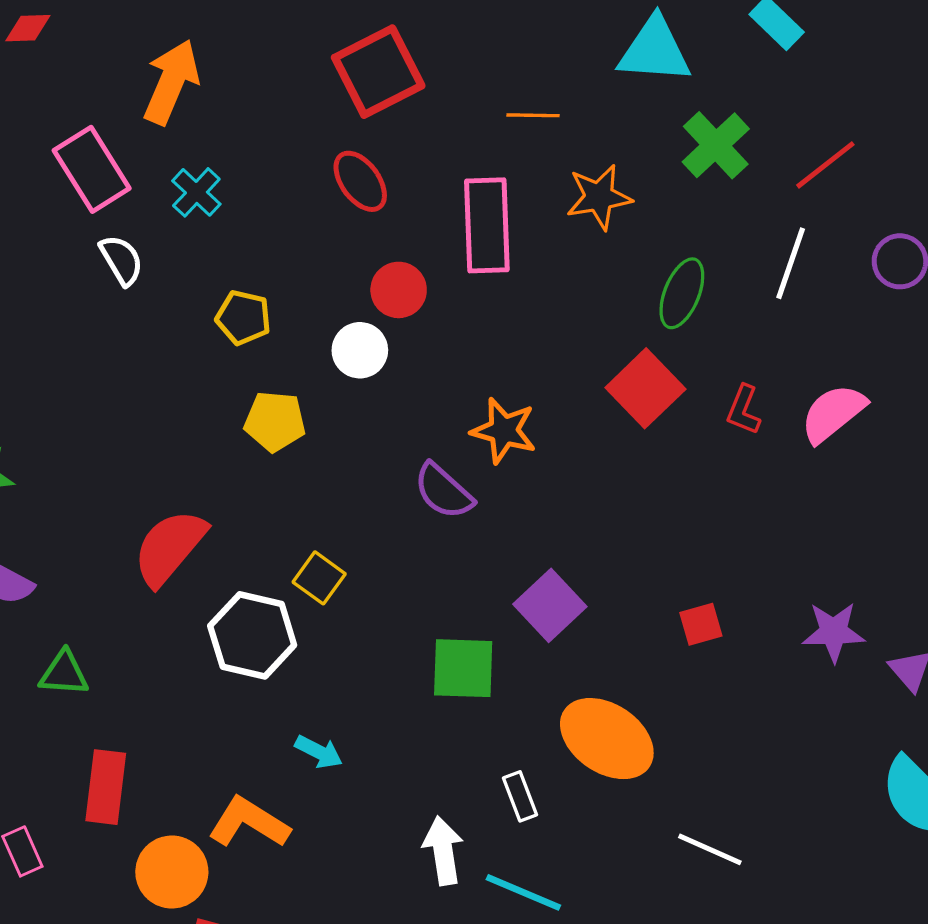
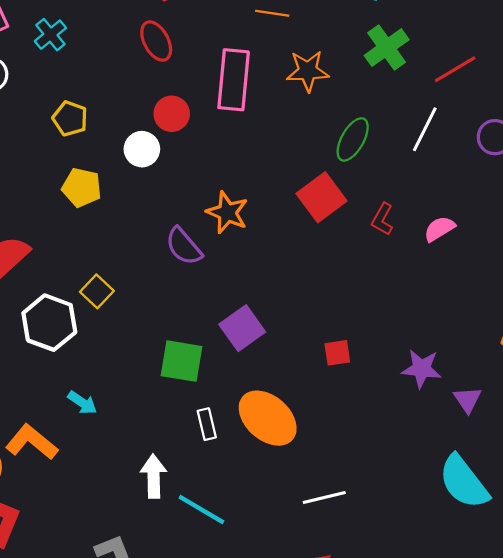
pink semicircle: (833, 413) -> (439, 229), size x0.7
white rectangle: (520, 796) -> (207, 424), moved
white line: (710, 849) -> (324, 498), turned -45

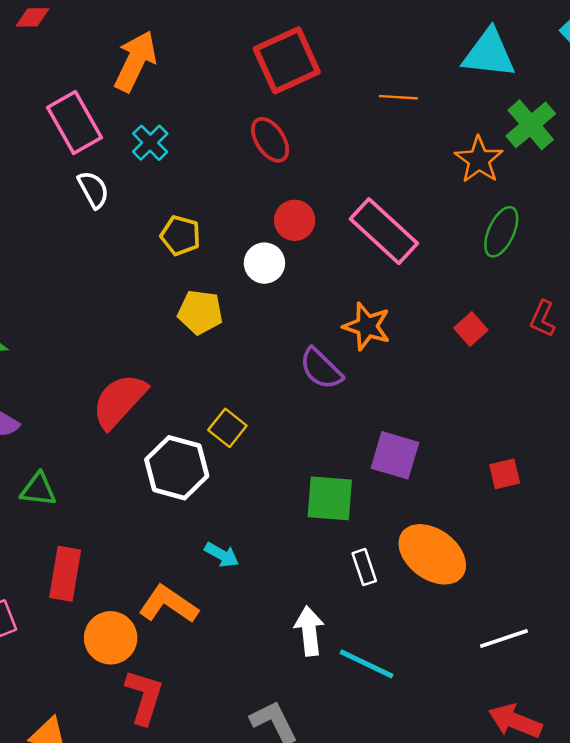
orange star: (308, 71) -> (479, 160), moved, turned -30
pink rectangle: (234, 80) -> (384, 231), moved, turned -48
red square: (321, 197) -> (471, 329), moved, size x0.6
purple square: (242, 328) -> (395, 455), turned -33

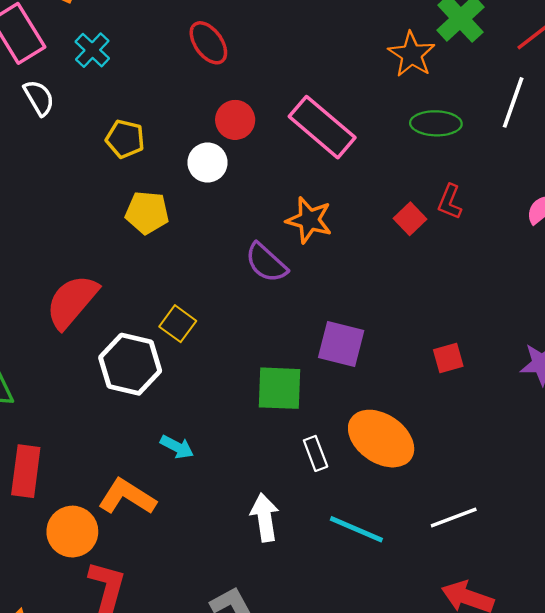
green ellipse: (501, 232) -> (436, 123), turned 69
red L-shape: (543, 319) -> (450, 202), moved
cyan line: (366, 664) -> (356, 529), moved

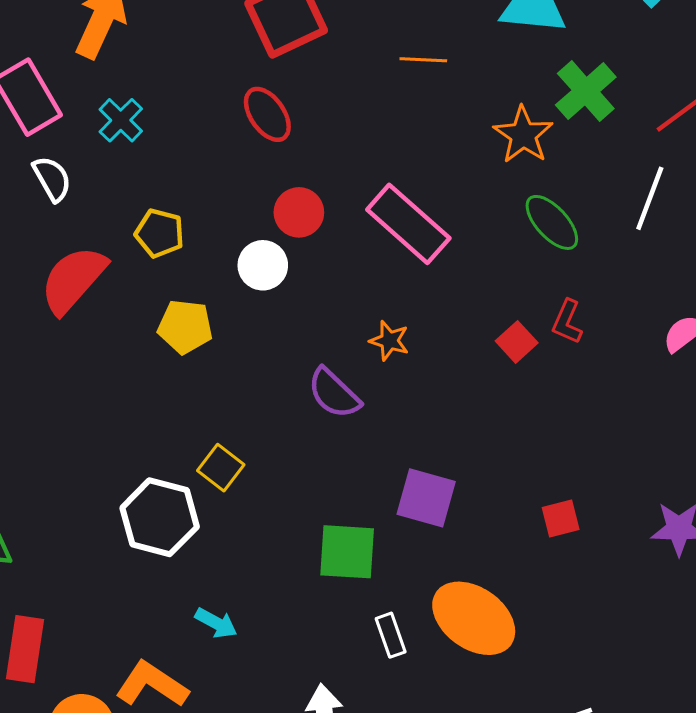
green ellipse: (436, 123) -> (552, 222), turned 45
orange star: (309, 220) -> (389, 341), size x0.7
red semicircle: (72, 301) -> (73, 280), moved

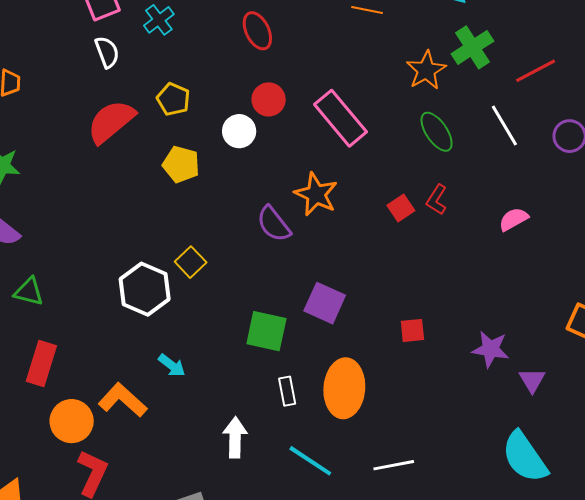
white line: (650, 198) -> (504, 126), turned -60
orange star: (389, 341) -> (316, 194), size x1.6
orange ellipse: (474, 618) -> (344, 388), turned 50

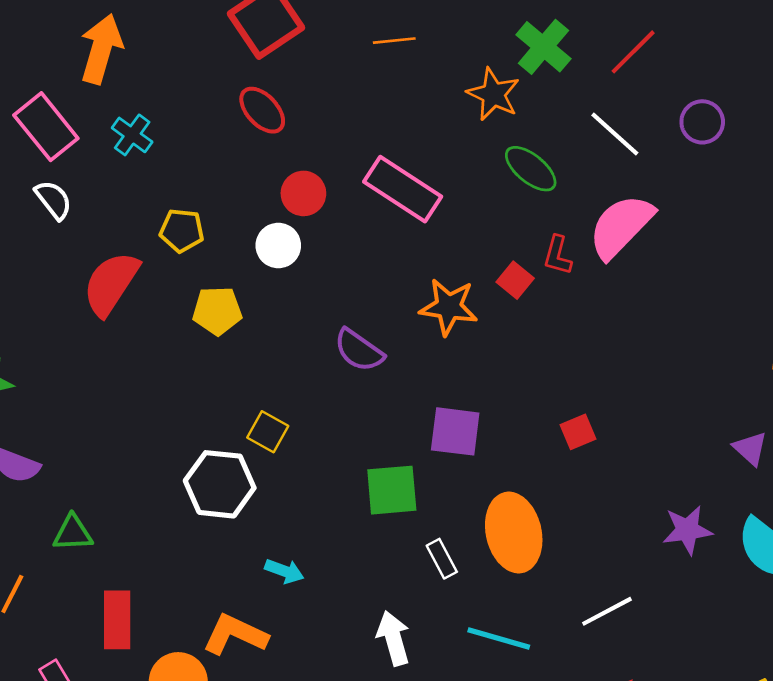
white semicircle: (107, 52) -> (53, 200), moved
orange star: (316, 194) -> (449, 307), moved
pink semicircle: (514, 219) -> (621, 226), moved, size x1.8
purple star: (490, 349) -> (687, 530), moved

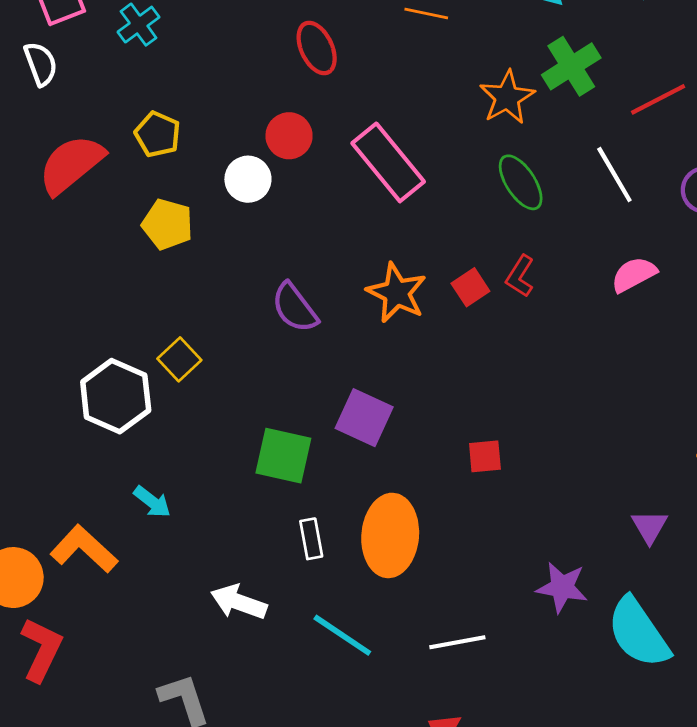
red ellipse: (262, 110) -> (317, 48), moved
pink semicircle: (621, 226) -> (634, 275), moved, size x0.6
white arrow: (393, 638) -> (239, 602), turned -72

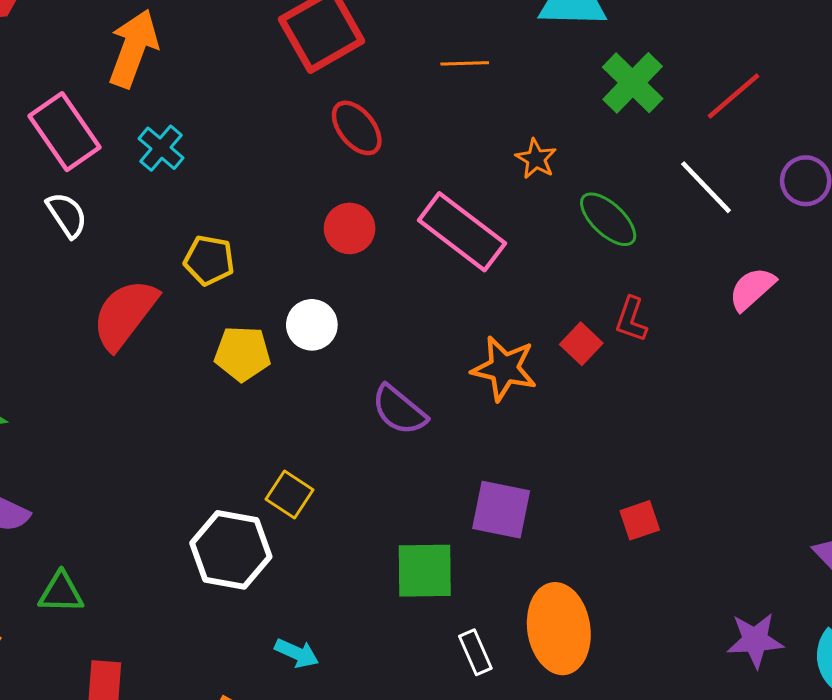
orange star: (507, 97) -> (536, 159), moved, size x0.7
white circle: (248, 179) -> (312, 325), moved

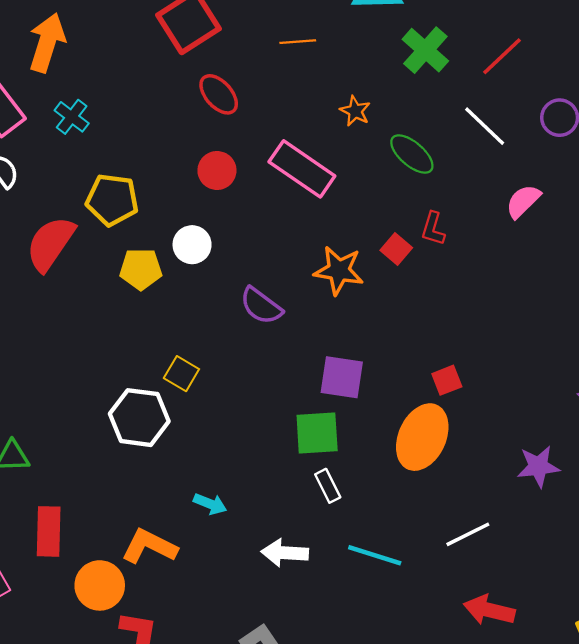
yellow pentagon: (209, 260) -> (112, 200), size x1.4
green square: (425, 571) -> (317, 433), moved
orange ellipse: (559, 629) -> (422, 437), moved, turned 36
cyan arrow: (297, 653) -> (210, 504), moved

